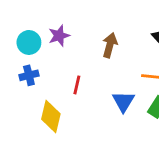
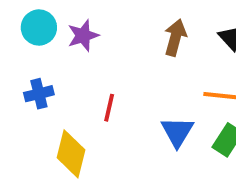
cyan circle: (29, 42) -> (39, 27), moved
brown arrow: (110, 45) -> (175, 38), moved

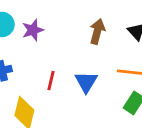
blue triangle: (177, 132) -> (86, 82), moved

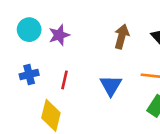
red line: (51, 81) -> (64, 80), moved

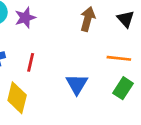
blue triangle: (111, 85) -> (77, 84), moved

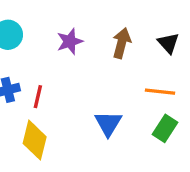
purple star: (25, 18) -> (70, 41), moved
red line: (31, 62) -> (38, 97), moved

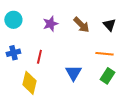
brown arrow: (122, 43) -> (81, 25), turned 120
red line: (38, 97) -> (39, 57), moved

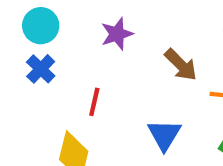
brown arrow: (81, 25) -> (181, 65), moved
blue cross: (13, 53) -> (41, 69), moved, turned -32

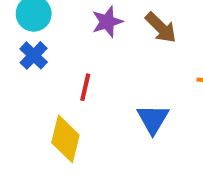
brown arrow: (181, 65) -> (161, 28), moved

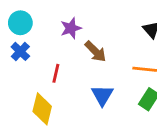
brown arrow: (161, 28) -> (95, 51), moved

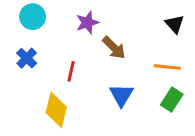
blue cross: (20, 51) -> (27, 58), moved

